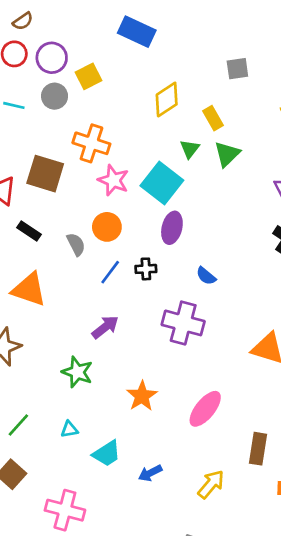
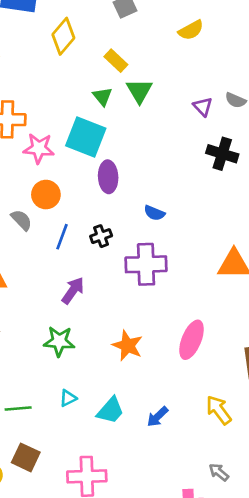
yellow diamond: (167, 99) -> (63, 36), moved
black cross: (146, 269) -> (101, 236), moved
green line: (18, 425) -> (18, 409), turned 60
yellow arrow: (211, 484) -> (219, 410), turned -60

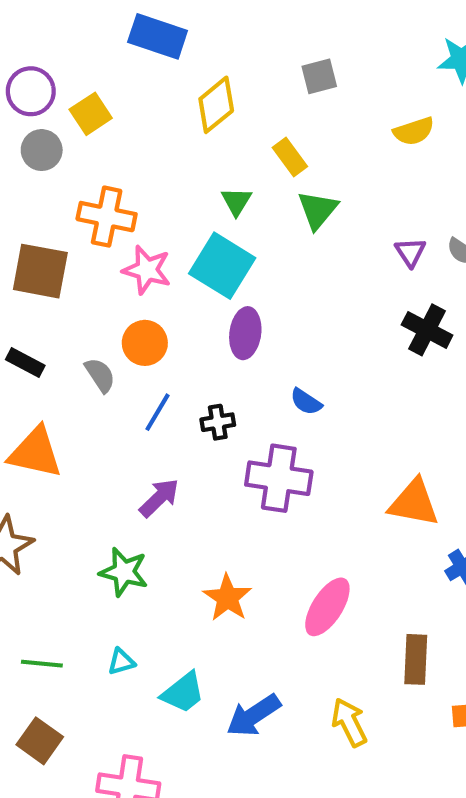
green triangle: (102, 97) -> (236, 201), moved
blue arrow: (157, 417) -> (253, 715), size x1.5

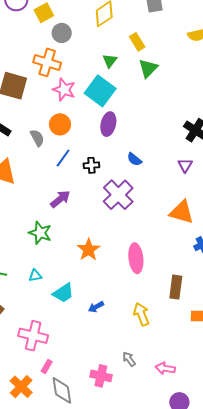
gray circle: (42, 150) -> (62, 33), moved
purple triangle: (410, 252) -> (185, 165), moved
purple cross: (279, 478) -> (118, 195), turned 32
pink ellipse: (327, 607) -> (136, 258), turned -44
blue arrow: (253, 715) -> (96, 307), size x0.6

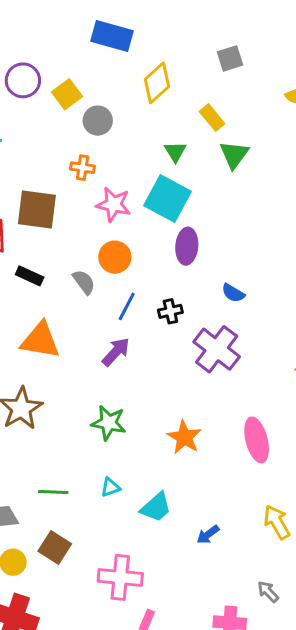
orange cross: (47, 62) -> (82, 168), size x0.6
purple arrow: (60, 199) -> (116, 352), moved
blue arrow: (96, 307) -> (208, 535), moved

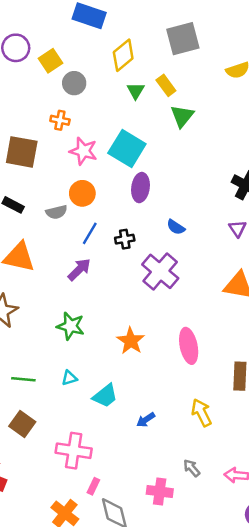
gray square: (230, 58) -> (183, 39), size x1.6
green triangle: (175, 152) -> (136, 91), moved
gray semicircle: (84, 282) -> (56, 212), turned 110

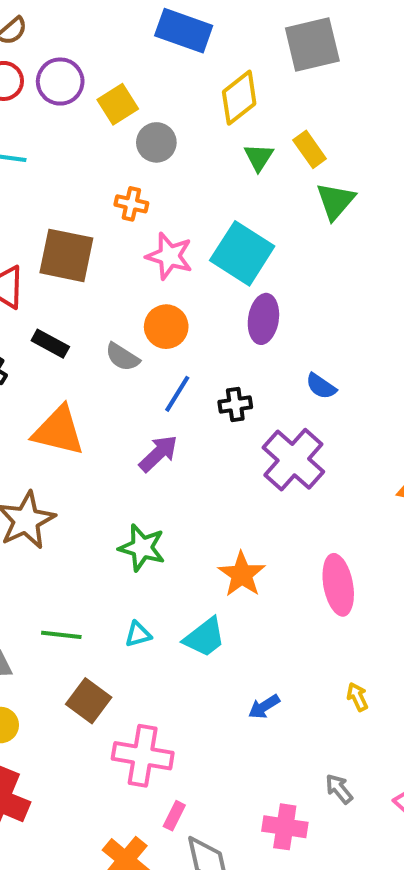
gray square: (183, 39) -> (312, 44), moved
gray semicircle: (56, 212) -> (122, 357), turned 45
cyan trapezoid: (105, 396) -> (205, 637), moved
yellow arrow: (201, 413) -> (357, 697), size x0.6
brown square: (22, 424) -> (89, 701), moved

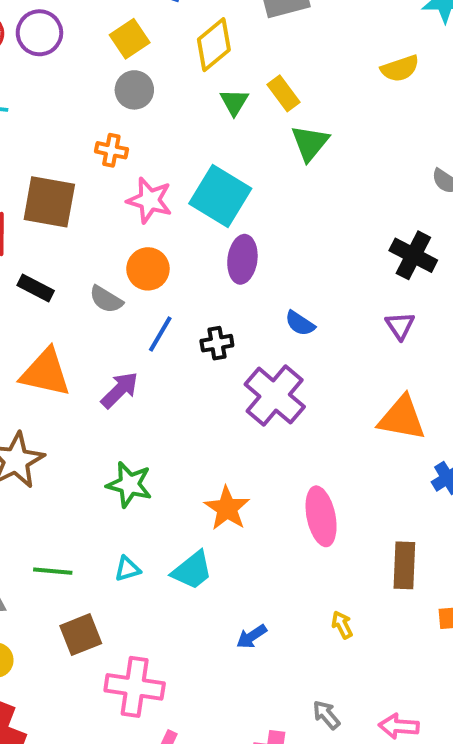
yellow square: (118, 104) -> (130, 39), moved
purple arrow: (158, 453) -> (120, 390), moved
brown square: (89, 701) -> (81, 635), turned 33

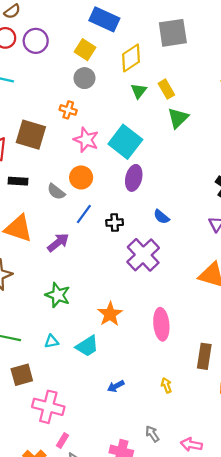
yellow square: (130, 39) -> (85, 50), turned -30
black rectangle: (36, 288) -> (18, 181), turned -30

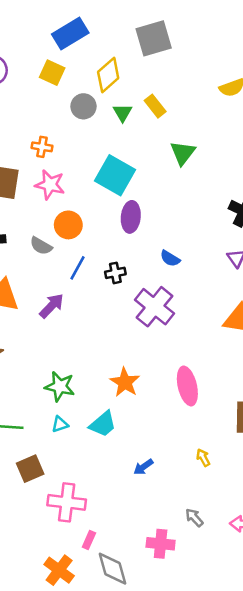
blue rectangle: (104, 19) -> (70, 33), turned -48
gray circle: (84, 78) -> (83, 106), moved
green triangle: (178, 118) -> (183, 153), moved
pink star: (86, 140) -> (50, 185), moved
green star: (58, 295) -> (60, 386), moved

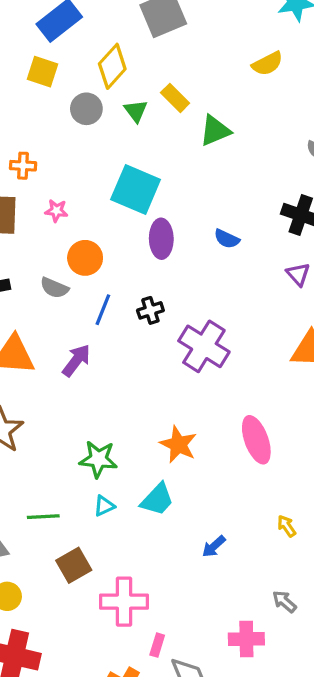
orange cross: (42, 147) -> (23, 166), moved
green triangle: (183, 153) -> (215, 131), moved, turned 36
pink star: (50, 185) -> (56, 211), size x0.6
blue semicircle: (170, 258) -> (227, 239), moved

